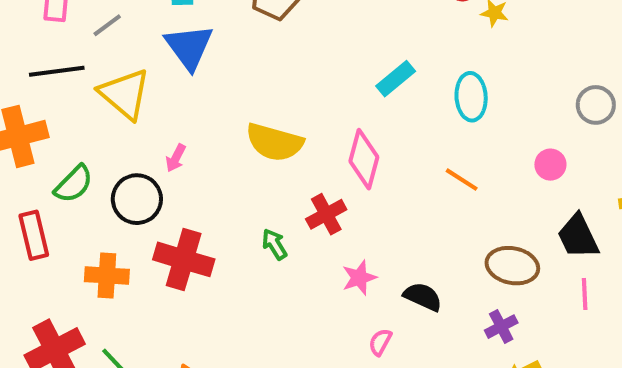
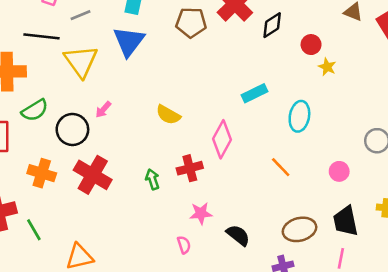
yellow semicircle: (275, 142) -> (168, 115), size x0.7
brown ellipse: (512, 266) -> (300, 229), turned -40
pink semicircle: (380, 342) -> (184, 245), moved, turned 120

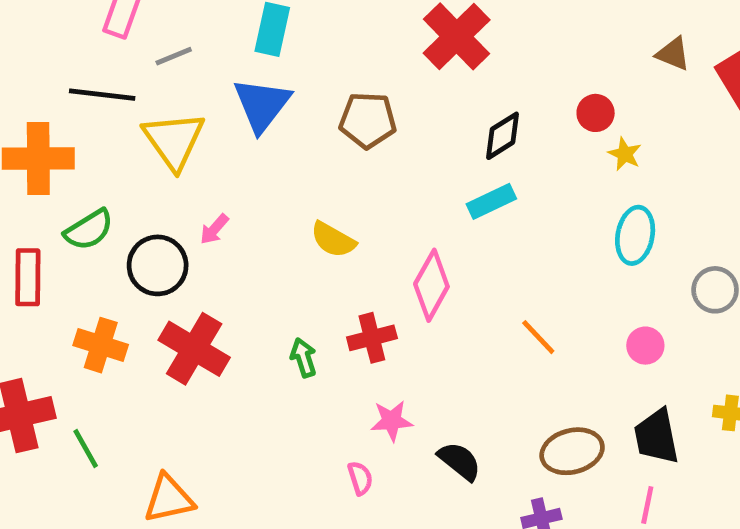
brown pentagon: (191, 22) -> (368, 120), moved
black diamond: (272, 25) -> (502, 136), moved
cyan ellipse: (299, 116) -> (635, 235), moved

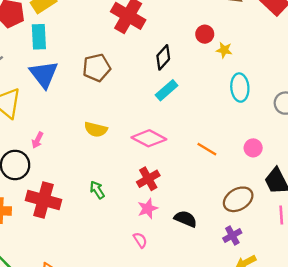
pink diamond: (431, 285) -> (149, 138), turned -76
red cross: (372, 338) -> (148, 179), moved
pink circle: (645, 346) -> (253, 148), moved

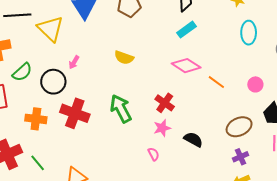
pink diamond: (149, 138) -> (186, 66), moved
red cross: (148, 179) -> (165, 103), turned -30
green arrow: (97, 190) -> (121, 109), size x1.8
purple cross: (232, 235) -> (241, 157), moved

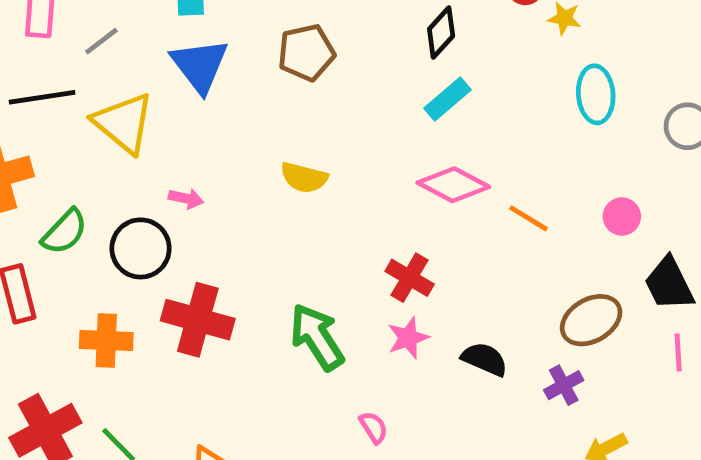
pink arrow: (74, 62) -> (186, 198), turned -104
green arrow: (121, 109) -> (317, 337), moved
pink semicircle: (153, 154) -> (374, 427), moved
purple cross: (241, 157) -> (564, 385), moved

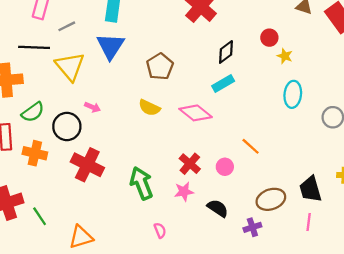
brown pentagon: (306, 53) -> (160, 67), moved, turned -30
pink diamond: (453, 185) -> (196, 113), moved
pink circle: (622, 216) -> (225, 167), moved
orange cross: (106, 340) -> (35, 153), moved

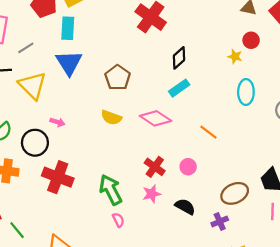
red circle: (269, 38) -> (251, 40), moved
orange line: (251, 146) -> (208, 132), moved
pink semicircle: (160, 230) -> (118, 220), moved

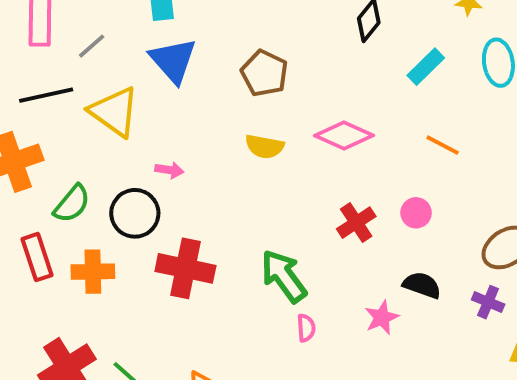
cyan rectangle: (179, 88) -> (426, 67), moved
red cross: (155, 167) -> (356, 223), turned 30
pink star: (152, 194) -> (382, 317), moved
pink semicircle: (118, 220) -> (306, 328), turned 32
purple cross: (220, 222) -> (488, 302), turned -35

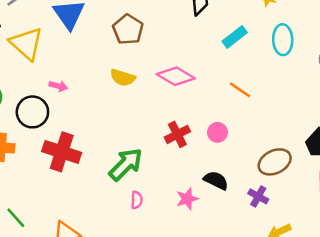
green arrow: (284, 276) -> (126, 164), turned 75

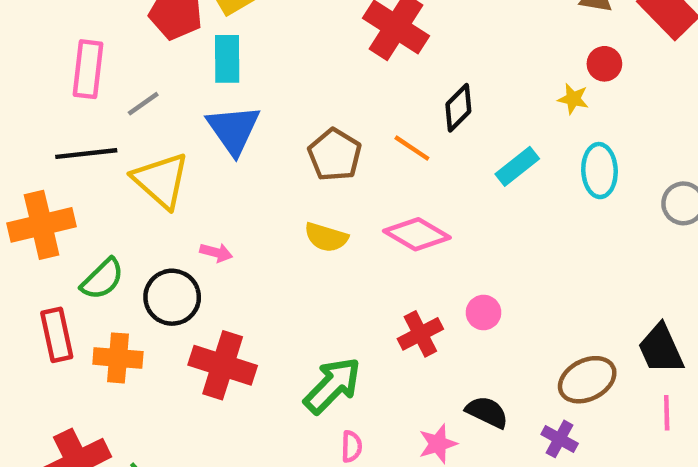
orange line: (240, 90) -> (412, 148), moved
pink circle: (217, 132) -> (483, 313), moved

